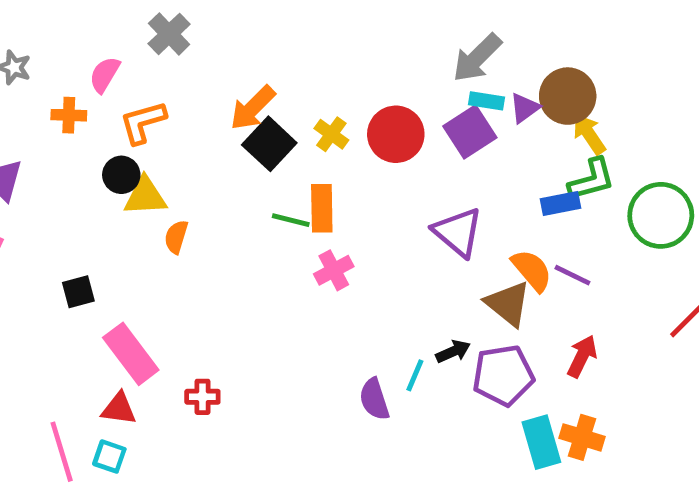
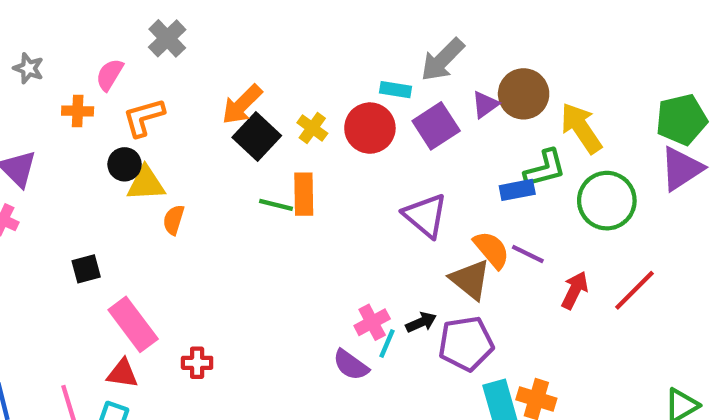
cyan rectangle: (487, 101) -> (396, 90), moved
yellow arrow: (589, 134) -> (581, 128), moved, size x1.4
pink cross: (334, 270) -> (372, 322), moved
red arrow: (582, 356) -> (575, 290), moved
purple semicircle: (374, 399) -> (351, 365), turned -36

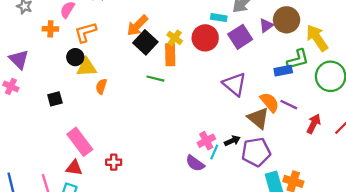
orange rectangle: (304, 194) -> (170, 55), moved
black square: (86, 269) -> (55, 99), moved

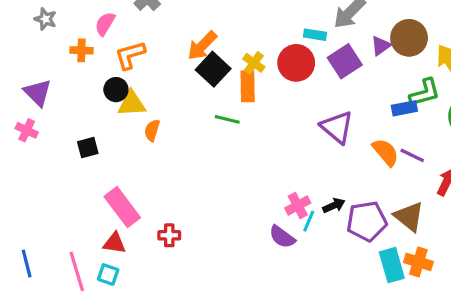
brown triangle: (258, 118) -> (409, 216), moved

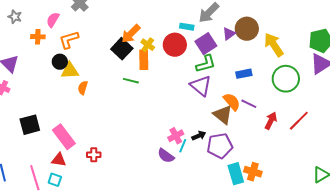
orange arrow: (202, 46) -> (131, 34), moved
green L-shape: (425, 93) -> (206, 64), moved
black square: (88, 148) -> (30, 125), moved, size x1.5
brown triangle: (409, 216) -> (223, 115), moved

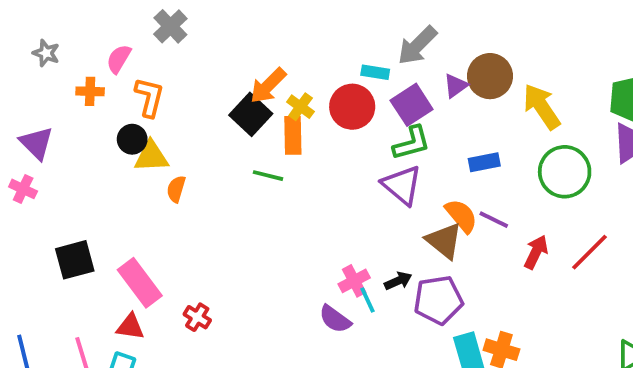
orange L-shape: (69, 40) -> (149, 97), turned 120
cyan line: (183, 146) -> (368, 300), turned -48
red cross: (94, 155) -> (197, 317), turned 32

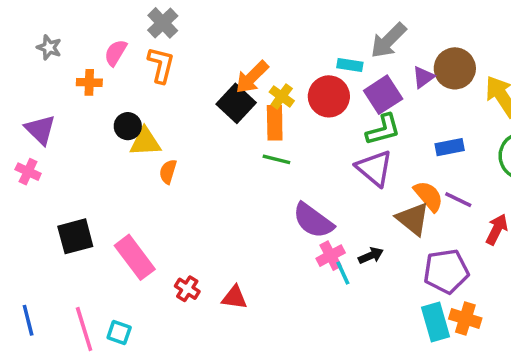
orange L-shape: (149, 97) -> (161, 65), moved
green line: (268, 176) -> (276, 159), moved
purple pentagon: (438, 300) -> (446, 271), moved
purple semicircle: (335, 319) -> (313, 221), moved, size x1.4
red triangle: (130, 327) -> (234, 298), moved

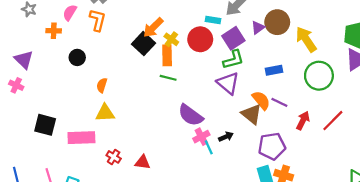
yellow triangle: (145, 142) -> (105, 113), moved
black square: (75, 236) -> (45, 125), turned 30
pink rectangle: (135, 257) -> (81, 138), turned -55

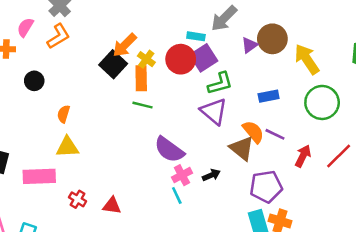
orange L-shape: (98, 20) -> (58, 36), turned 45
purple square: (233, 38) -> (204, 58), moved
cyan line: (209, 147) -> (177, 195), moved

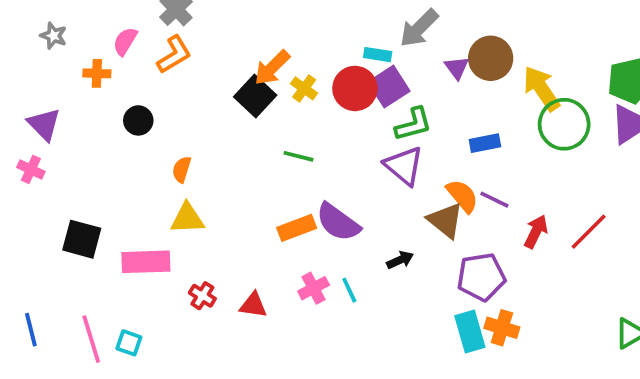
purple triangle: (249, 45) -> (457, 68), turned -30
orange rectangle: (141, 78) -> (297, 228), moved, turned 70
green circle: (322, 102) -> (564, 124), moved
pink cross: (182, 175) -> (314, 288), moved

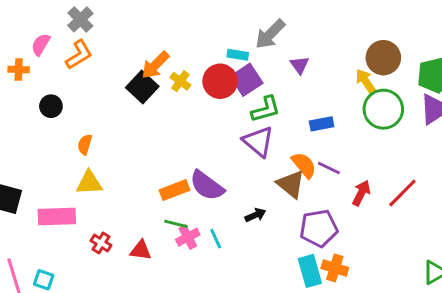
brown circle: (491, 58) -> (383, 58), moved
yellow arrow: (541, 88) -> (366, 81), size x0.7
green line: (298, 156) -> (176, 224), moved

